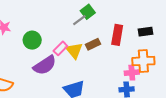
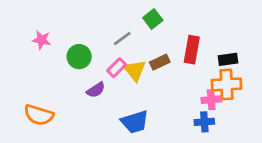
gray line: (79, 20) -> (122, 38), moved
black rectangle: (145, 32) -> (228, 59), moved
purple semicircle: (45, 65) -> (96, 90), size x0.6

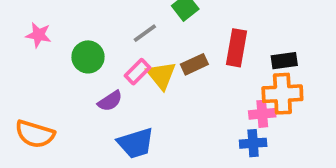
blue trapezoid: (135, 122) -> (136, 143), moved

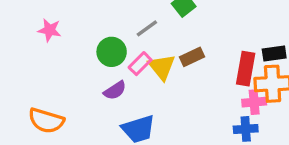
red rectangle: (237, 48) -> (246, 69), moved
green circle: (88, 57) -> (112, 52), moved

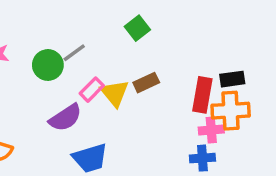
gray line: (147, 28) -> (74, 53), moved
green circle: (112, 52) -> (48, 65), moved
purple semicircle: (115, 90) -> (65, 118), size x1.4

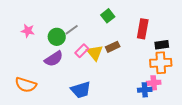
red rectangle: (202, 95) -> (143, 29), moved
purple semicircle: (65, 118) -> (54, 59), moved
pink cross: (211, 130) -> (154, 83), moved

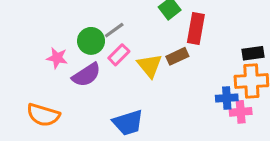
red rectangle: (143, 29) -> (196, 29), moved
pink star: (28, 31) -> (57, 58), moved
pink rectangle: (82, 51) -> (119, 55), moved
blue cross: (145, 90) -> (227, 98), moved

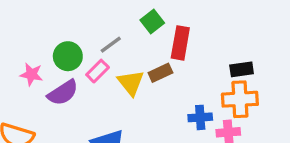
gray line: (114, 30) -> (111, 45), moved
blue cross: (227, 98) -> (200, 117), moved

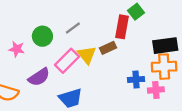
green square: (152, 21) -> (136, 12), moved
black rectangle: (242, 69) -> (165, 46), size x1.5
pink rectangle: (98, 71) -> (67, 61), moved, size x1.5
purple semicircle: (63, 93) -> (39, 77), moved

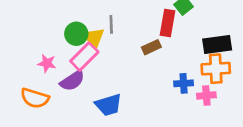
gray line: (73, 28) -> (111, 24), turned -56
pink star: (17, 49) -> (47, 63), moved
yellow triangle: (87, 55) -> (94, 38), moved
pink rectangle: (67, 61) -> (84, 57), moved

